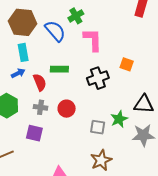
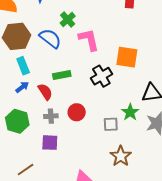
orange square: (127, 64) -> (127, 57), size x1.6

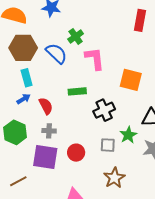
green rectangle: (62, 75) -> (77, 91), moved
black cross: (101, 76) -> (104, 110), moved
red circle: (77, 112) -> (76, 153), moved
purple square: (50, 143) -> (45, 157), size x1.5

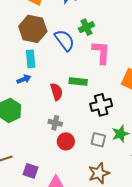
red semicircle: (46, 106) -> (56, 92), moved
gray cross: (49, 131) -> (55, 123), moved
purple square: (45, 157) -> (30, 171), moved, size x0.6

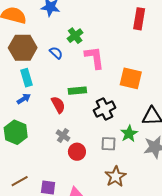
blue semicircle: (65, 40) -> (56, 53), size x0.6
gray cross: (55, 123) -> (63, 136), turned 32

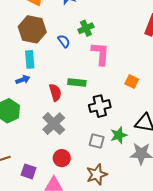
orange square: (131, 78) -> (132, 82), size x0.6
gray cross: (63, 136) -> (54, 124), size x1.6
red circle: (77, 152) -> (62, 158), moved

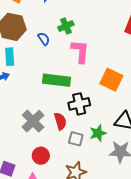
orange square: (132, 82) -> (111, 80), size x1.6
green rectangle: (77, 83) -> (57, 80), size x1.5
red semicircle: (55, 92) -> (60, 121), moved

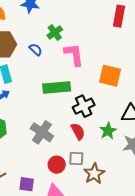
red semicircle: (60, 121) -> (78, 131), moved
gray square: (76, 139) -> (76, 159), moved

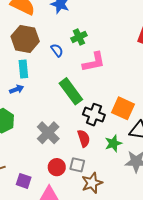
pink L-shape: (74, 55) -> (94, 62), turned 75
orange square: (110, 76) -> (123, 108), moved
green rectangle: (57, 87) -> (71, 91), turned 48
black cross: (84, 106) -> (94, 115), turned 35

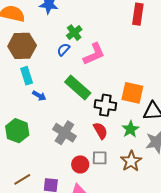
blue semicircle: (57, 50) -> (64, 49), moved, turned -88
blue arrow: (17, 89) -> (39, 96), moved, turned 64
brown star: (92, 183) -> (131, 161), moved

